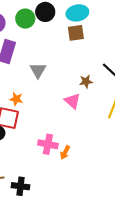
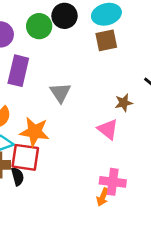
orange star: (16, 99) -> (35, 132), size x1.6
pink cross: (48, 144) -> (113, 182), moved

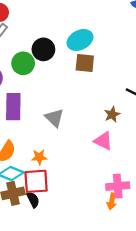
brown square: (106, 40) -> (85, 63), turned 30
orange star: (35, 132) -> (39, 157), size x0.6

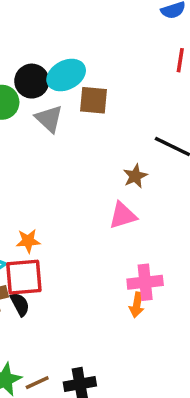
cyan ellipse: (80, 40) -> (66, 75), moved
gray triangle: (54, 118) -> (49, 119), moved
pink triangle: (103, 141) -> (123, 215), turned -42

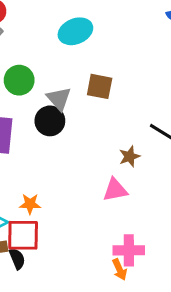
cyan ellipse: (66, 75) -> (75, 31), moved
black circle: (32, 81) -> (50, 121), moved
orange arrow: (137, 305) -> (120, 270), turned -40

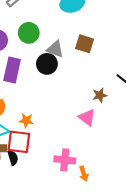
gray triangle: (59, 99) -> (55, 49), turned -36
pink triangle: (115, 190) -> (87, 117), turned 42
pink cross: (129, 250) -> (65, 160), moved

